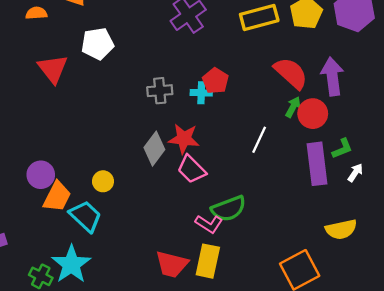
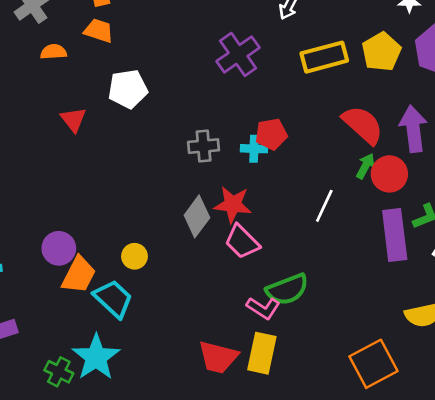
red triangle: (53, 69) -> (73, 120), size x0.7
red pentagon: (216, 81) -> (271, 134), turned 30

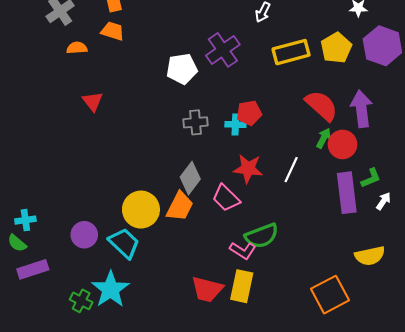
white pentagon: (128, 89) -> (182, 69), moved
red star: (233, 204) -> (248, 169), moved
purple circle: (59, 248) -> (84, 235), moved
yellow circle: (134, 256) -> (141, 210), size x1.8
orange trapezoid: (79, 275) -> (180, 206), moved

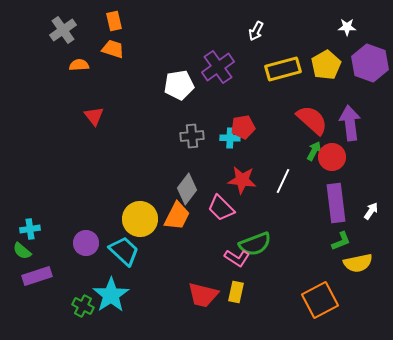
green L-shape: (371, 178) -> (341, 241), moved
yellow rectangle: (242, 286) -> (236, 292), size x0.7

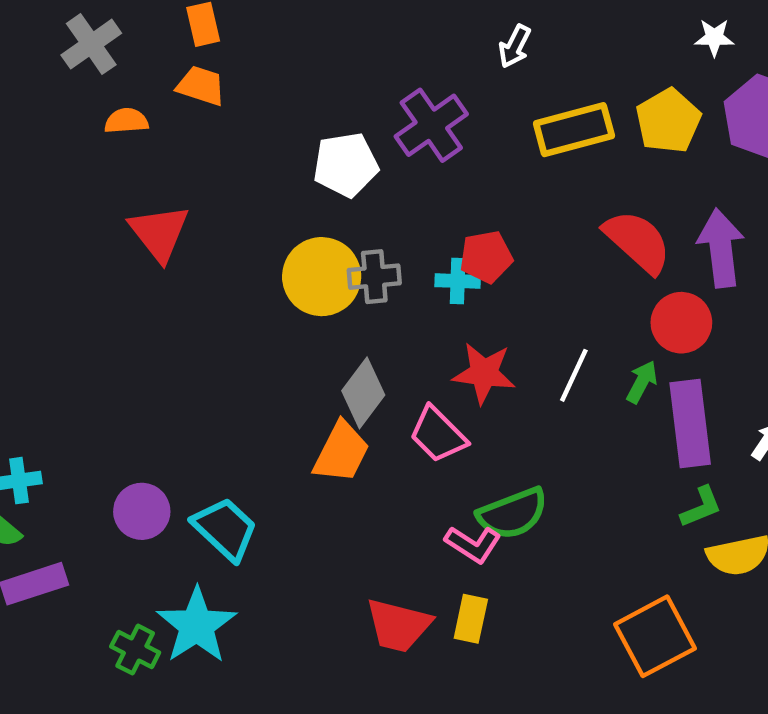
red triangle: (94, 116) -> (159, 233), size x1.4
green arrow: (314, 151) -> (642, 382), moved
yellow circle: (140, 219) -> (322, 277), moved

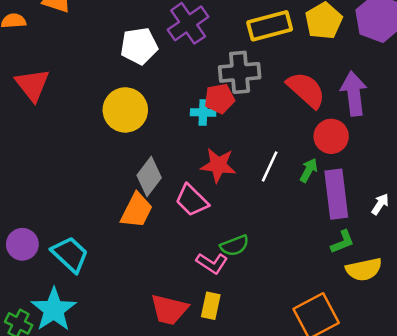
gray cross: (374, 277) -> (240, 72), moved, size x1.4
green semicircle: (512, 514) -> (235, 246), size x0.7

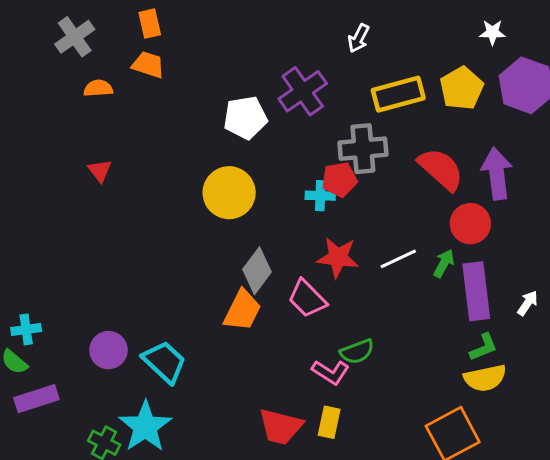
red triangle: (32, 85) -> (100, 171), moved, size x0.6
white line: (270, 166) -> (398, 259), turned 40
yellow semicircle: (364, 269) -> (485, 378), moved

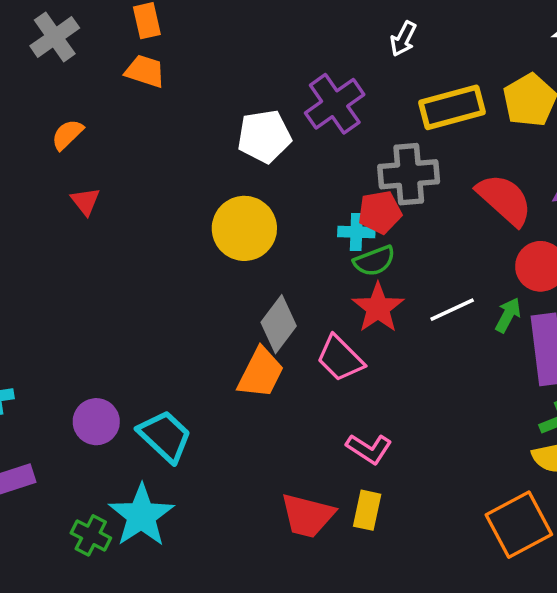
orange semicircle: (98, 88) -> (67, 134), moved, turned -40
red star: (338, 257) -> (378, 308), turned 30
green semicircle: (357, 352) -> (374, 261), moved

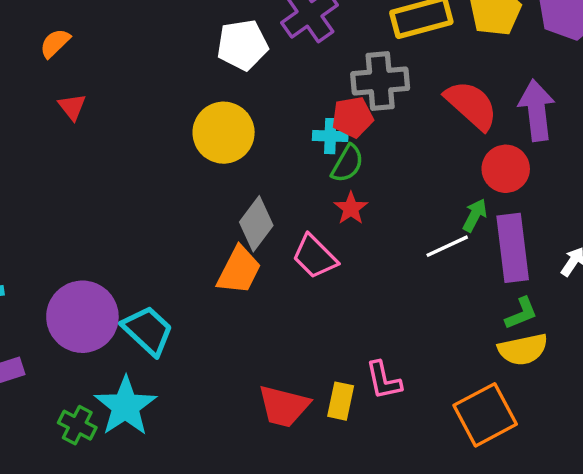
green semicircle: (374, 261) -> (347, 164), turned -39
red star: (378, 308) -> (351, 208), size x0.7
white line: (452, 310) -> (447, 246), moved
purple circle: (96, 422) -> (82, 317), size x1.6
pink L-shape: (369, 449) -> (384, 380), moved, turned 45

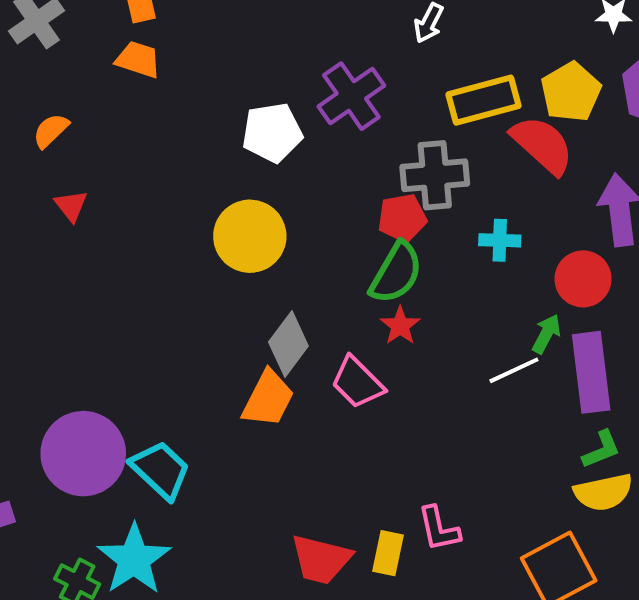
red semicircle: (471, 105) -> (542, 145), moved
cyan cross: (330, 136) -> (500, 240), moved
green semicircle: (347, 164) -> (396, 273), size x1.4

